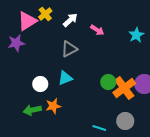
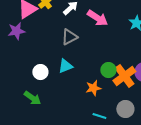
pink arrow: (97, 30) -> (97, 18), size x1.5
orange star: (53, 106) -> (93, 88), moved
green arrow: (32, 110) -> (32, 98), turned -132

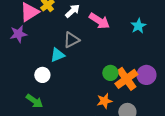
cyan triangle: (65, 66) -> (57, 55), moved
orange star: (93, 88) -> (104, 101), moved

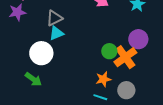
gray triangle: (71, 40) -> (54, 18), moved
white circle: (42, 75) -> (41, 53), size x1.5
purple circle: (146, 75) -> (138, 39), moved

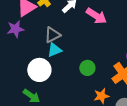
green circle: (109, 51) -> (87, 68), moved

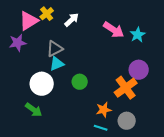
pink arrow: (96, 16) -> (114, 30), moved
green circle: (87, 68) -> (80, 82), moved

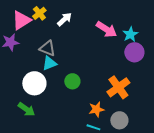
gray triangle: (55, 49) -> (47, 48), turned 48
purple circle: (139, 70) -> (134, 52), moved

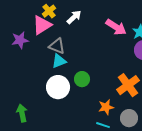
pink triangle: (21, 20) -> (42, 25), moved
white circle: (34, 83) -> (58, 87), moved
green arrow: (26, 109) -> (22, 113), moved, turned -138

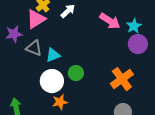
gray triangle: (57, 46) -> (34, 48), moved
orange star: (106, 107) -> (60, 102), moved

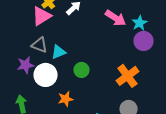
purple star: (14, 34) -> (26, 65), moved
white circle: (52, 81) -> (46, 75), moved

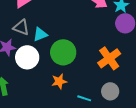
green circle: (82, 70) -> (63, 52), size x1.6
orange star: (66, 99) -> (59, 81), moved

